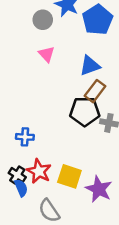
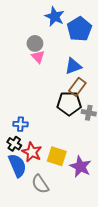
gray circle: (43, 20) -> (35, 43), moved
black cross: (17, 175) -> (14, 144), moved
blue semicircle: (21, 188) -> (17, 166), size x1.6

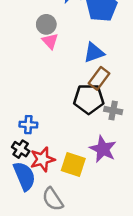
red star: (32, 152) -> (42, 159), turned 30
purple star: (80, 167) -> (103, 149), moved

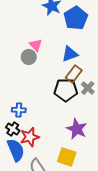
gray circle: (46, 24) -> (29, 57), moved
gray cross: (113, 110) -> (88, 88), moved, turned 32
yellow square: (73, 164) -> (67, 157), moved

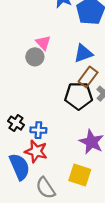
blue cross: (19, 110) -> (38, 130), moved
black cross: (13, 129) -> (16, 123), moved
red star: (30, 137) -> (36, 151), turned 30

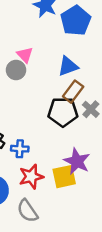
red star: (36, 151) -> (31, 177), moved, turned -30
yellow square: (80, 175) -> (64, 177), moved, turned -30

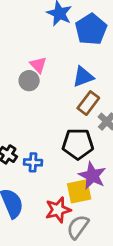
black pentagon: (63, 112) -> (78, 144), moved
red star: (31, 177) -> (58, 210), moved
gray semicircle: (27, 211) -> (78, 227), moved, turned 70

